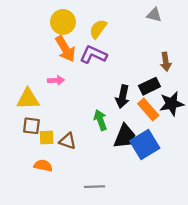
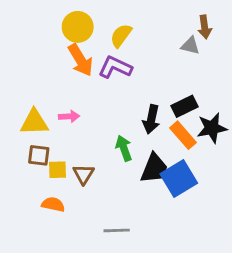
gray triangle: (154, 15) -> (190, 46), moved
brown arrow: (166, 62) -> (205, 27), moved
pink arrow: (56, 80) -> (69, 116), moved
brown triangle: (68, 141) -> (83, 174), turned 42

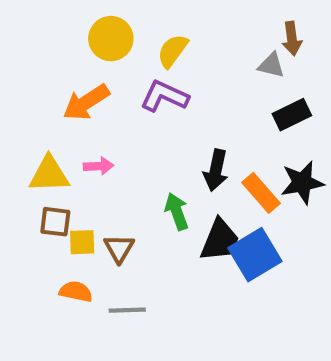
orange arrow: (81, 60) -> (86, 102), moved, turned 88
black rectangle: (184, 106) -> (292, 115), moved
gray line: (117, 230) -> (127, 310), moved

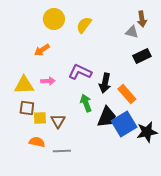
purple L-shape: (164, 96) -> (80, 72), moved
orange arrow: (86, 102) -> (42, 50), size x0.7
black star: (302, 183) -> (147, 132), moved

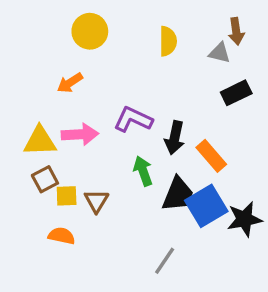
yellow semicircle: (84, 25) -> (168, 41), moved, turned 144
pink arrow: (48, 81) -> (80, 134), size x1.5
brown square: (27, 108) -> (45, 179), turned -35
gray line: (62, 151) -> (165, 261), moved, turned -54

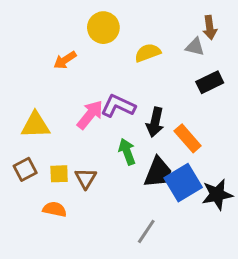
yellow circle: (90, 31) -> (103, 28), moved
yellow semicircle: (168, 41) -> (148, 53), moved, turned -110
orange arrow: (70, 83) -> (65, 60), moved
pink arrow: (80, 134) -> (90, 115), moved, turned -48
brown square: (45, 179) -> (25, 169), moved

